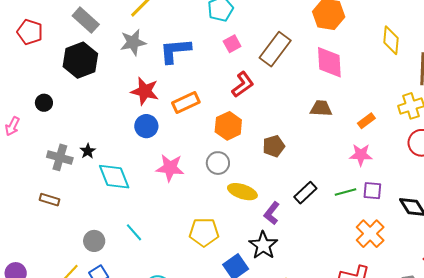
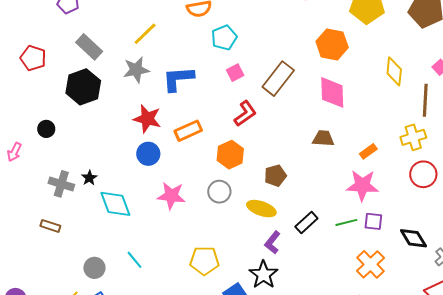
pink star: (361, 155) -> (362, 185), size x1.4
yellow ellipse: (242, 192) -> (261, 209), moved

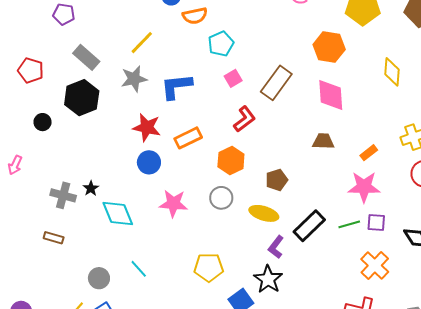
black circle: (46, 129) -> (43, 122), moved
black rectangle: (306, 222) -> (309, 226), size x1.4

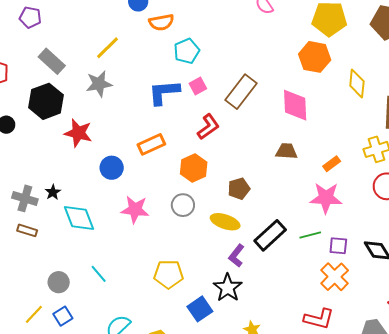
orange hexagon: (329, 47) -> (315, 57), moved
blue L-shape: (176, 86) -> (164, 92), moved
red star: (147, 127) -> (78, 133), moved
purple square: (376, 222) -> (338, 246), moved
brown rectangle: (54, 238) -> (27, 230), moved

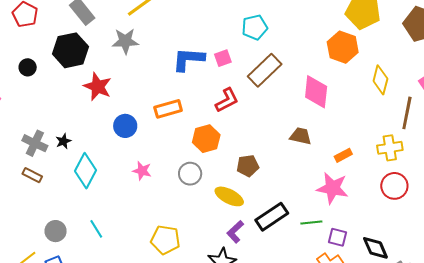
cyan pentagon: (187, 51) -> (255, 27), moved
pink star: (135, 210) -> (142, 171), size x0.7
cyan diamond: (79, 218) -> (85, 171), turned 40

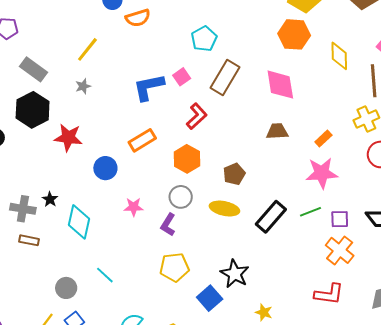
gray star: (125, 41) -> (83, 86), size x0.6
purple L-shape: (235, 232) -> (168, 225), moved

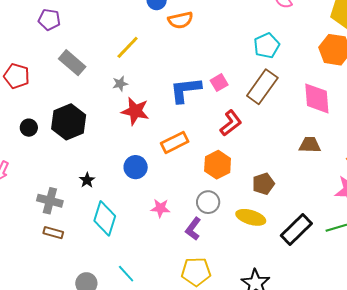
cyan pentagon: (204, 39) -> (267, 46), moved
black hexagon: (33, 110) -> (69, 122), moved
red star: (68, 138) -> (135, 111), moved
black star: (50, 199) -> (87, 180), moved

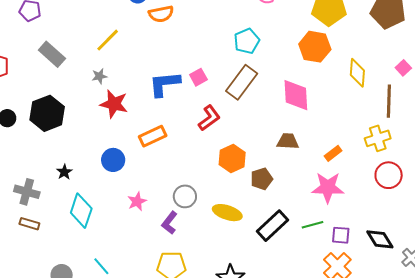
orange hexagon: (218, 165) -> (232, 158), moved
brown pentagon: (263, 184) -> (262, 179), moved
pink star: (160, 208) -> (137, 201), turned -30

